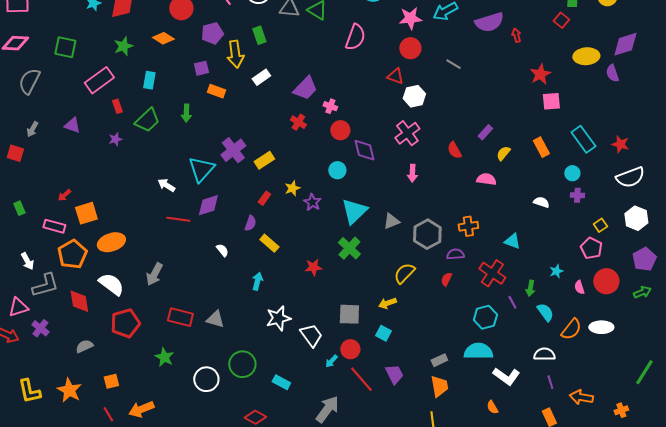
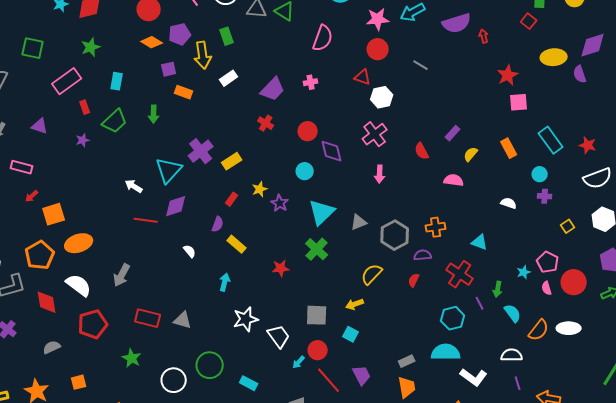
orange diamond: (163, 38) -> (152, 42), moved
pink cross: (330, 106) -> (311, 82), moved, turned -32
pink rectangle: (54, 226) -> (22, 167), moved
pink pentagon: (591, 248) -> (548, 262), moved

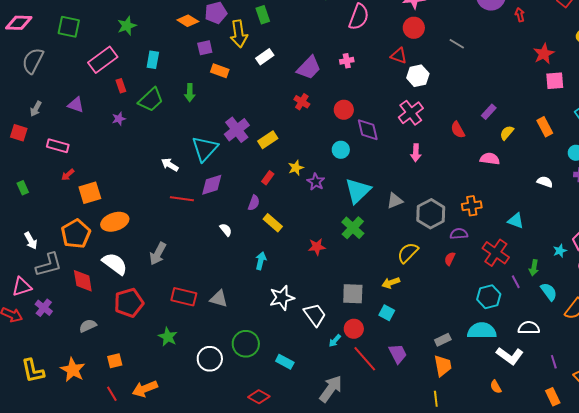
white semicircle: (512, 355) -> (529, 328), moved

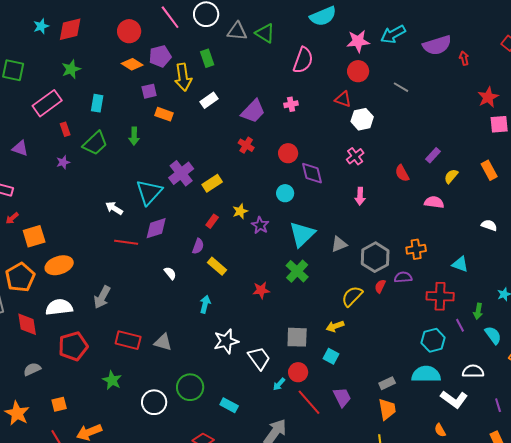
pink cross: (411, 113) -> (355, 156), size x0.7
red cross: (496, 253) -> (440, 296), turned -32
red semicircle: (450, 259) -> (380, 286), moved
white semicircle: (115, 264) -> (59, 307), turned -44

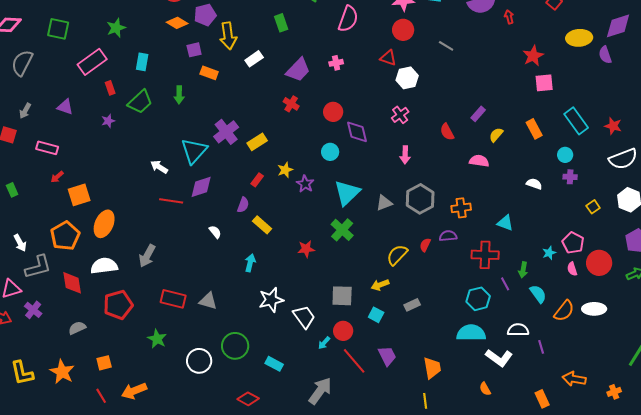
green rectangle: (207, 58) -> (281, 23), moved
gray hexagon: (375, 257) -> (420, 199), moved
orange ellipse: (59, 265) -> (104, 224), turned -48
gray rectangle: (387, 383) -> (412, 305), moved
purple line: (498, 405) -> (541, 347), moved

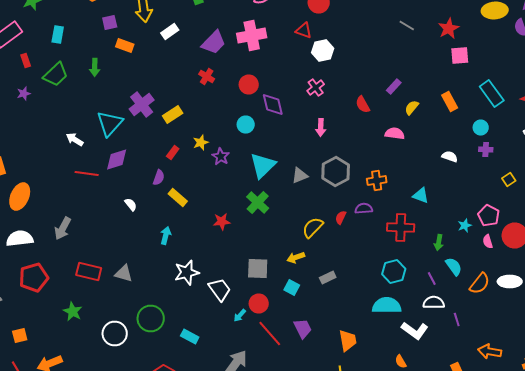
gray line: (446, 46) -> (407, 26), moved
pink cross: (336, 63) -> (252, 36), size x2.0
purple line: (505, 284) -> (432, 278), moved

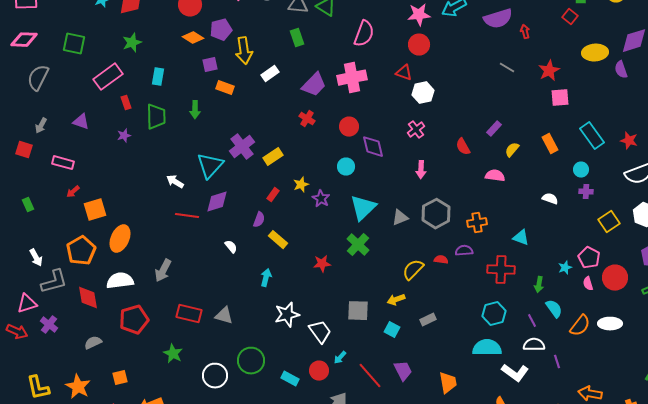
green trapezoid: (56, 74) -> (156, 117), turned -48
yellow square: (509, 180) -> (609, 222), size x1.5
red semicircle: (341, 218) -> (441, 260), turned 72
red circle: (259, 304) -> (319, 371), moved

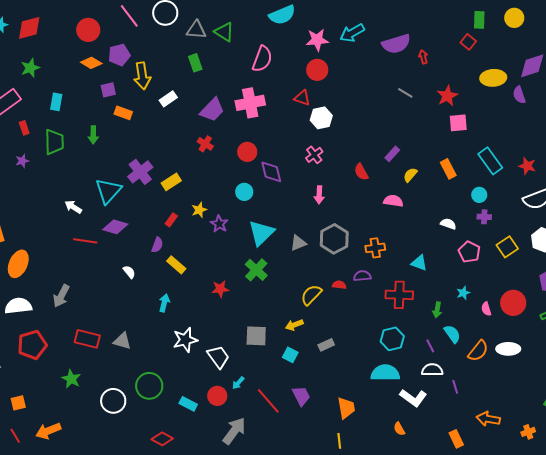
purple diamond: (217, 202) -> (115, 227), turned 35
pink pentagon: (589, 258) -> (469, 252), moved

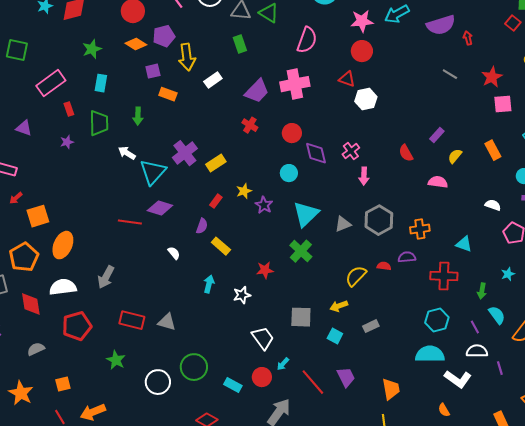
green star: (30, 68) -> (92, 49), moved
pink cross: (314, 155) -> (351, 151), moved
white arrow: (73, 207) -> (127, 153), moved
white star: (185, 340) -> (242, 295), moved, size x0.7

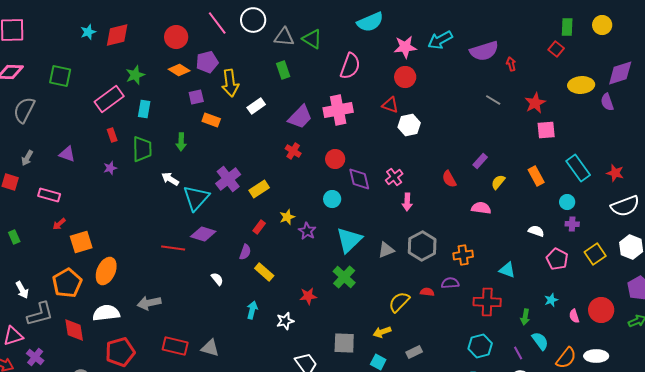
pink rectangle: (51, 83) -> (109, 99), moved
gray arrow: (106, 277) -> (149, 303), turned 50

